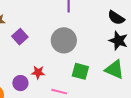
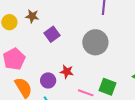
green square: (80, 71) -> (107, 87), moved

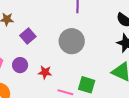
purple circle: (48, 80) -> (20, 65), moved

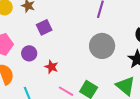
gray circle: (72, 41) -> (102, 46), moved

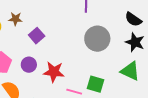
red star: (51, 67) -> (54, 72), size x1.5

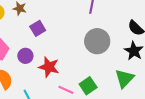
green triangle: (130, 71) -> (124, 79), turned 40
green square: (96, 84) -> (88, 86), turned 30

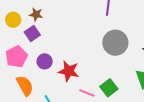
purple square: (38, 28) -> (32, 34), moved

